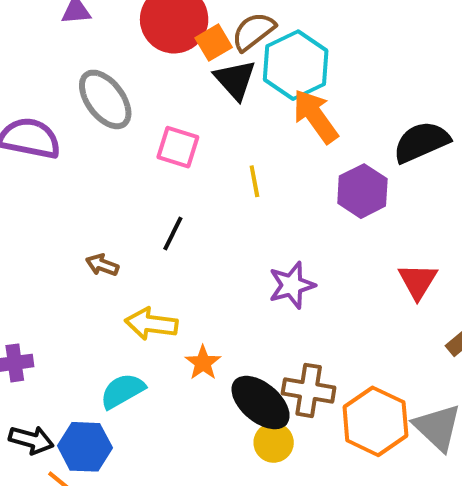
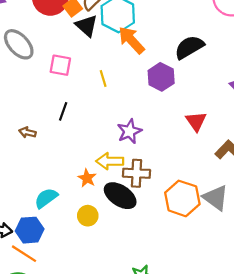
yellow arrow: (151, 324) -> (110, 161), moved
brown cross: (309, 390) -> (136, 173), moved
yellow circle: (274, 443) -> (88, 216), moved

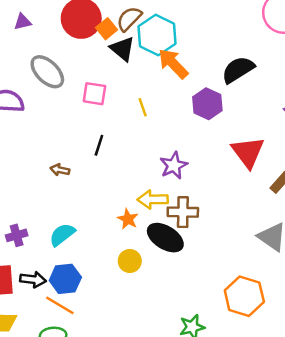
red triangle: (196, 121) -> (248, 152), size x1.4
cyan semicircle: (46, 198) -> (62, 235), moved
orange hexagon: (182, 198) -> (244, 296), moved

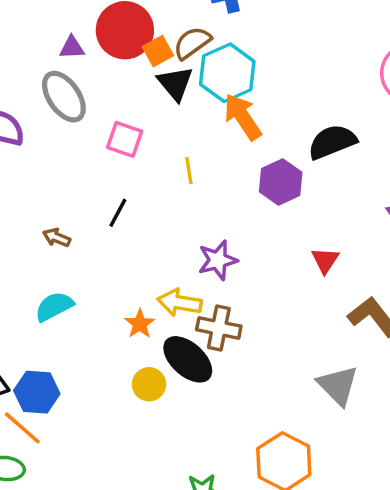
purple triangle: (22, 22) -> (72, 48), moved
red triangle: (248, 152) -> (325, 260), size x0.6
cyan semicircle: (62, 235) -> (54, 307), moved
yellow circle: (130, 261) -> (149, 384), moved

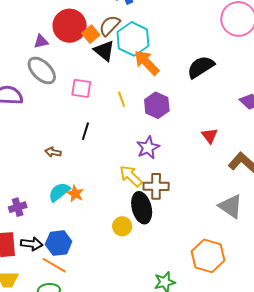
purple hexagon: (281, 182) -> (157, 105), moved
yellow arrow: (180, 303) -> (131, 176), turned 45
orange star: (140, 324) -> (75, 194), moved
black ellipse: (188, 359) -> (142, 208), turned 44

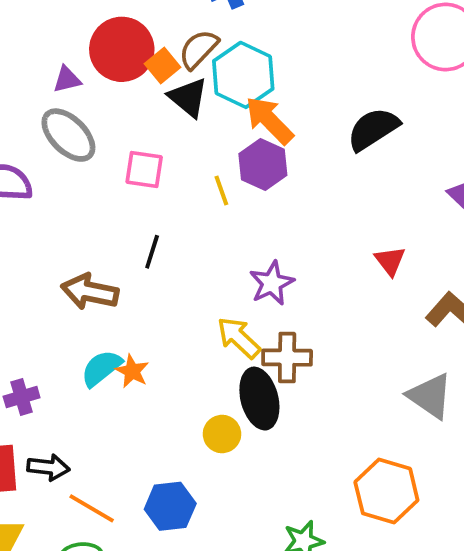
purple hexagon: (157, 105) -> (263, 165), moved
brown arrow: (53, 152) -> (90, 292), size x1.8
blue hexagon: (59, 243) -> (170, 506), moved

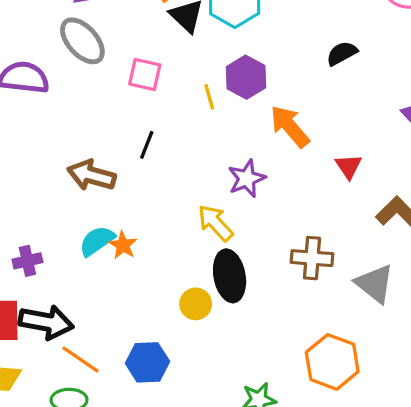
orange arrow: (269, 120) -> (290, 126), moved
black semicircle: (373, 129) -> (342, 53), size x0.7
brown cross: (287, 358) -> (312, 258), moved
black arrow: (48, 467) -> (46, 322), size x1.5

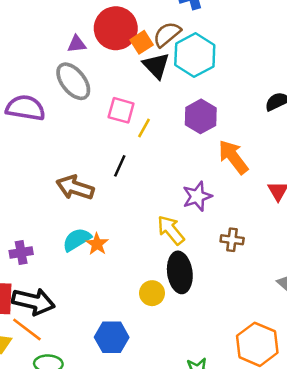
yellow line: (209, 97) -> (144, 128), moved, turned 42
brown cross: (312, 258) -> (232, 240), moved, size x0.7
orange line: (81, 360) -> (27, 329), moved

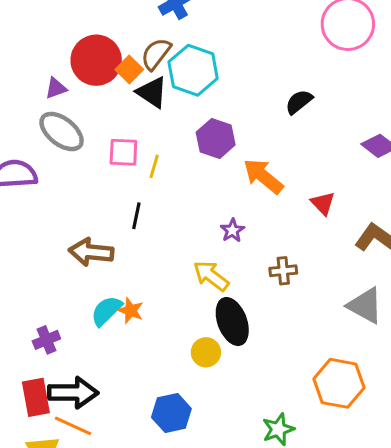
purple star: (197, 196) -> (232, 230), size x0.7

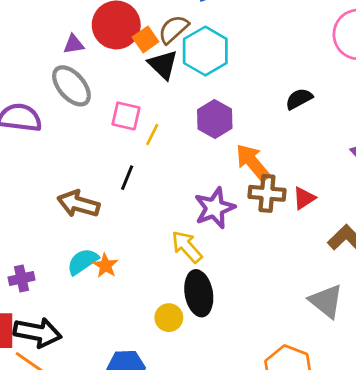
red triangle: (323, 203) -> (304, 198), turned 30
purple star: (232, 230) -> (215, 208), size x1.8
brown cross: (283, 271) -> (267, 193), moved, size x1.4

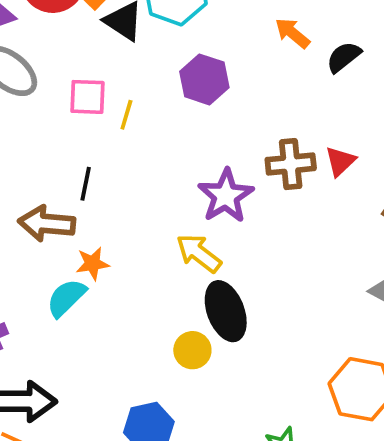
black semicircle: (299, 99) -> (344, 57), moved
orange arrow: (253, 163) -> (292, 33), moved, size x0.7
black line: (127, 178) -> (86, 184), moved
orange star: (105, 266) -> (92, 264), moved, turned -30

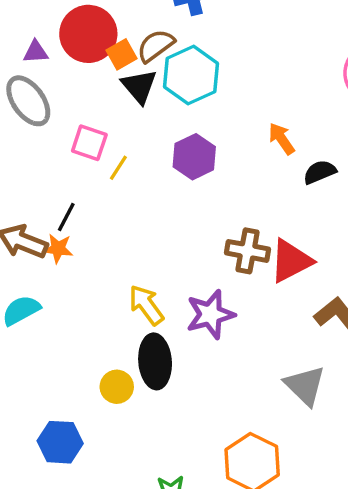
red triangle: (340, 161) -> (291, 261), size x1.6
purple star: (226, 196) -> (210, 314), moved
orange star: (92, 264) -> (58, 249), moved

